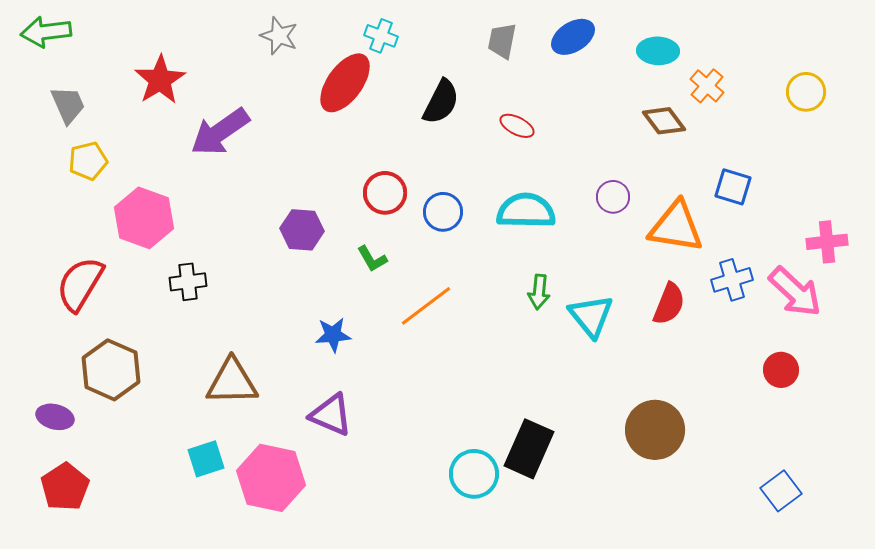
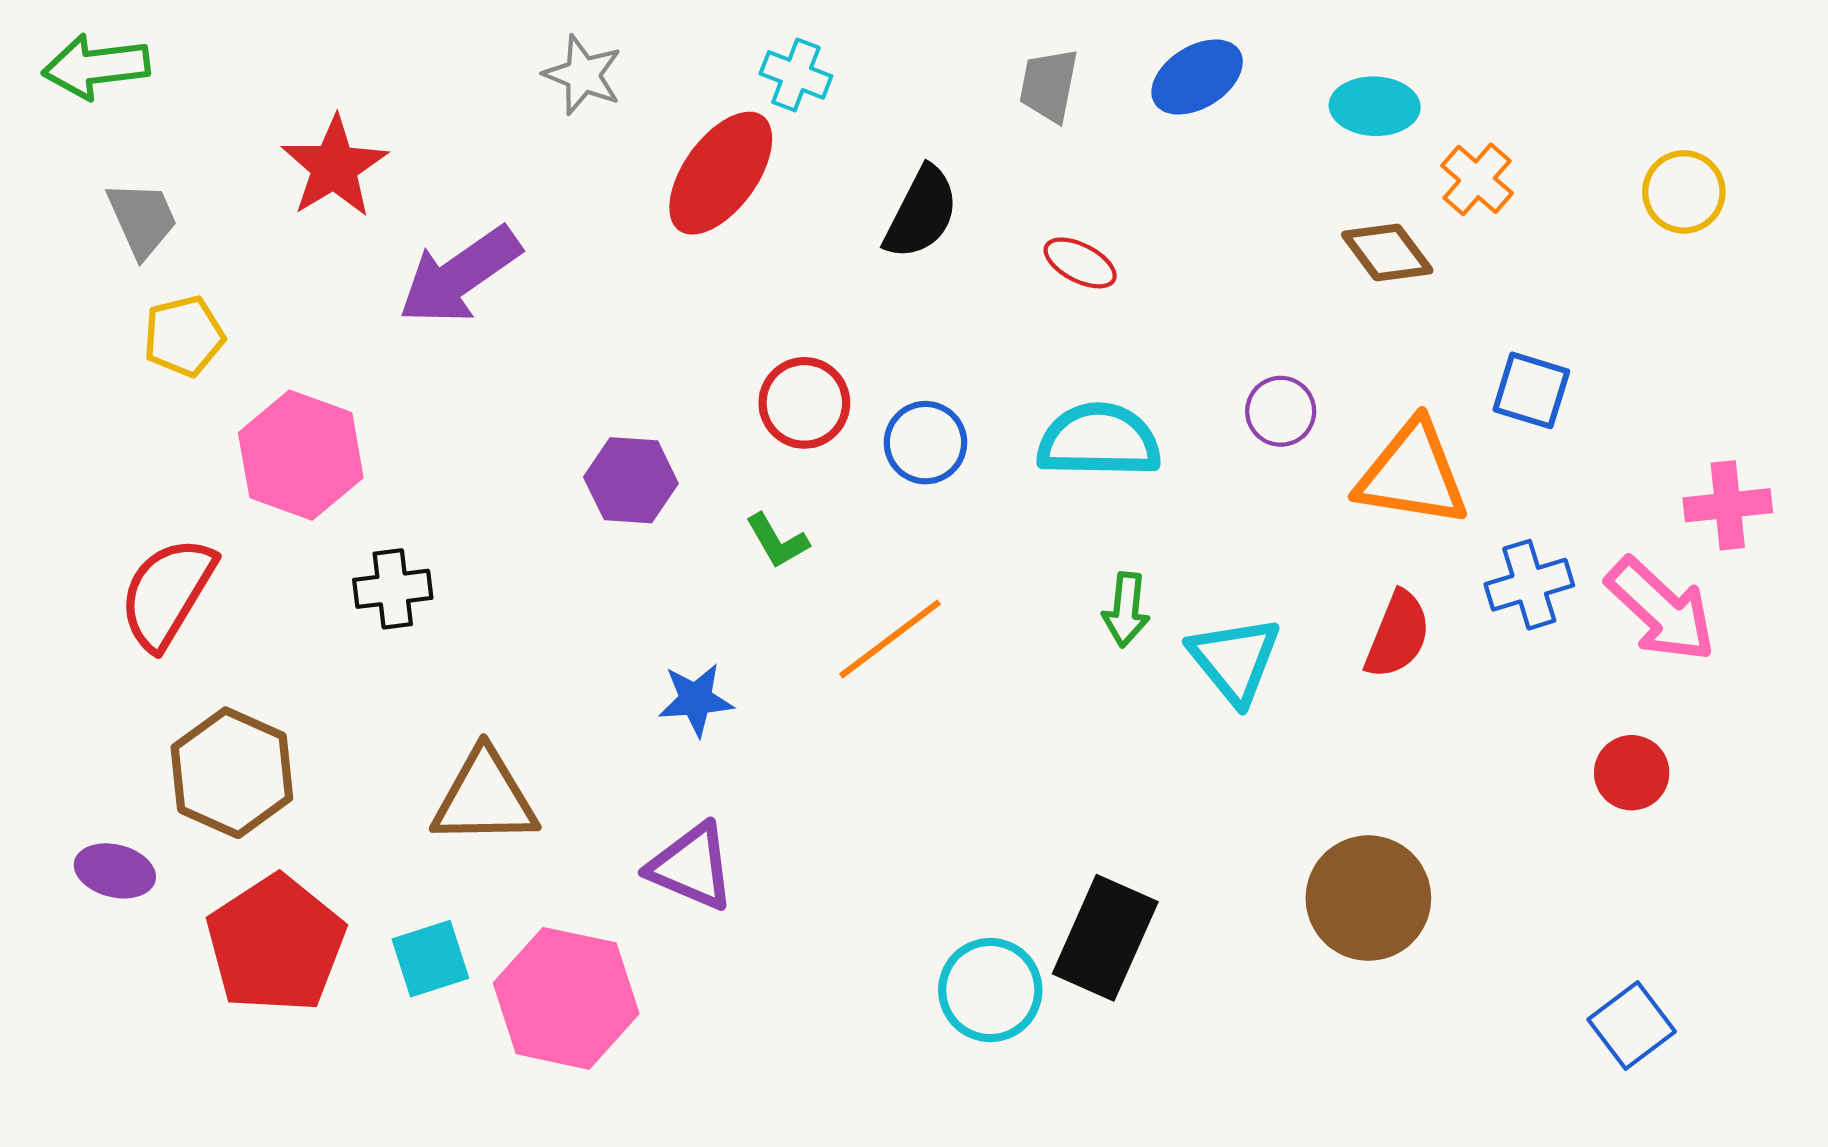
red pentagon: (65, 487) -> (276, 944), moved, size x1.4

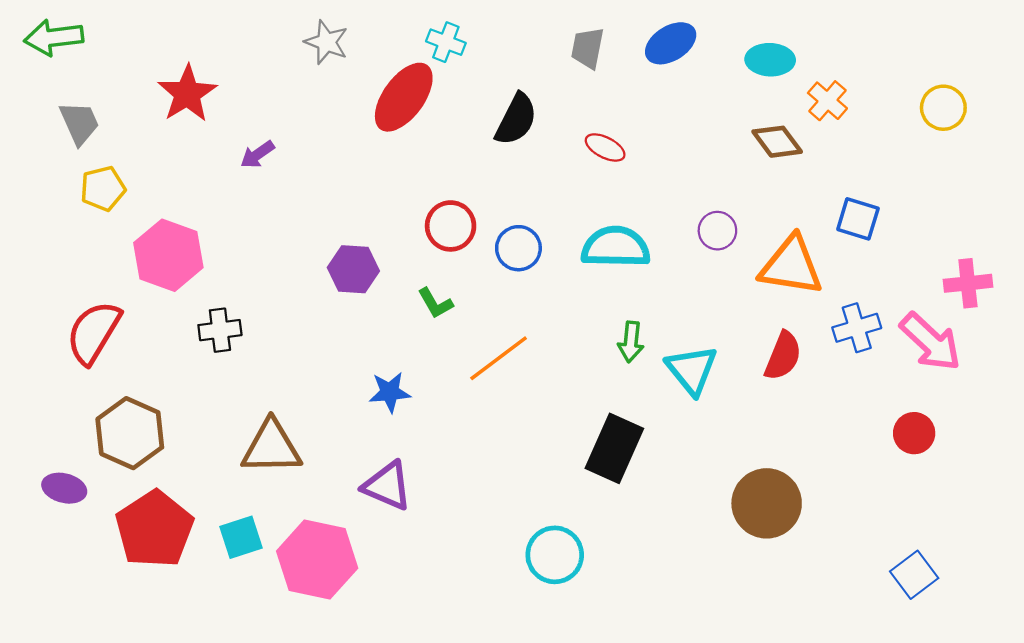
purple arrow: (460, 275) -> (257, 155), size x0.5
black rectangle: (1105, 938) -> (614, 448), moved

